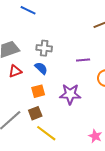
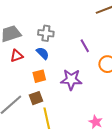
purple line: (83, 60) -> (85, 46), turned 64
yellow line: (46, 133) -> (47, 118), turned 40

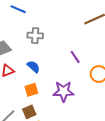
gray cross: (46, 33) -> (35, 36), moved

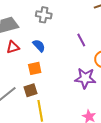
purple star: (63, 91) -> (85, 78), moved

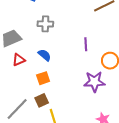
purple line: (81, 40) -> (86, 44), turned 32

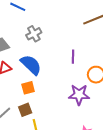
gray cross: (45, 24) -> (34, 34), turned -35
blue semicircle: (44, 55) -> (31, 65), size x1.6

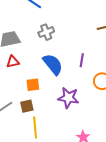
blue semicircle: (31, 65) -> (53, 64), moved
purple star: (79, 95) -> (68, 98), moved

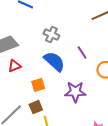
gray cross: (46, 32) -> (51, 35), moved, turned -35
purple line: (82, 60) -> (82, 53), turned -32

